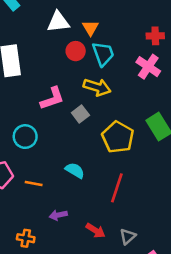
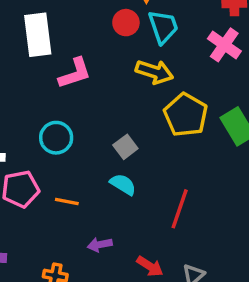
pink L-shape: (52, 98) -> (75, 73), moved
gray square: (80, 114) -> (125, 147), moved
yellow pentagon: (118, 137) -> (186, 115), moved

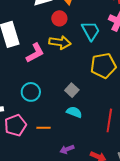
cyan trapezoid: (163, 27) -> (91, 31), moved
yellow arrow: (154, 72) -> (60, 42), moved
yellow pentagon: (186, 115) -> (103, 66), turned -30

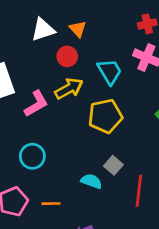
yellow arrow: (60, 42) -> (69, 89), turned -35
yellow pentagon: (103, 66) -> (105, 116), moved
gray square: (72, 90) -> (113, 165), moved

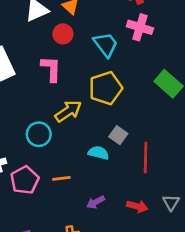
yellow arrow: (69, 89) -> (68, 111), moved
pink L-shape: (36, 104) -> (51, 69), moved, turned -52

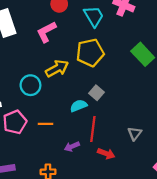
pink L-shape: (51, 69) -> (46, 32), turned -125
cyan semicircle: (99, 153) -> (79, 106), turned -42
red line: (146, 157) -> (93, 129), moved
gray triangle: (171, 202) -> (135, 134), moved

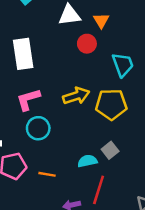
pink L-shape: (46, 32) -> (28, 99), moved
yellow arrow: (57, 69) -> (76, 96), moved

